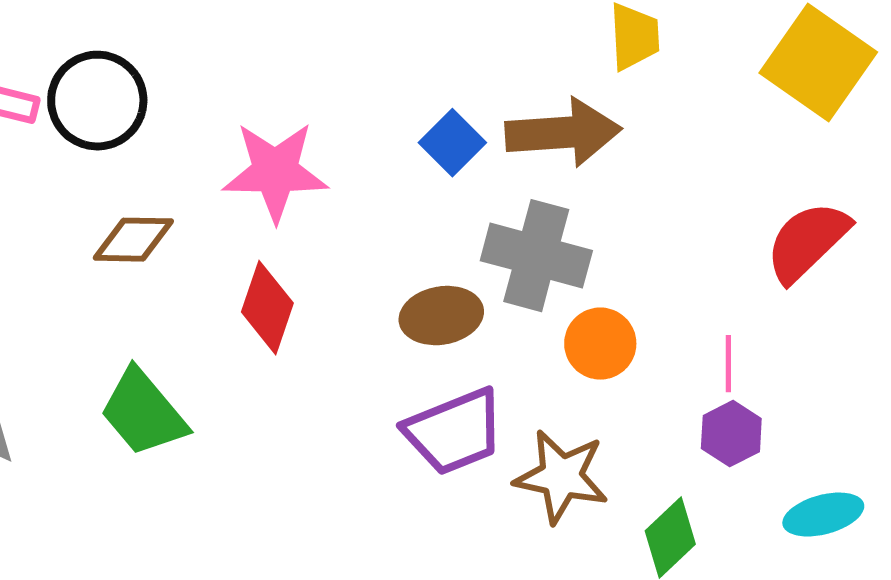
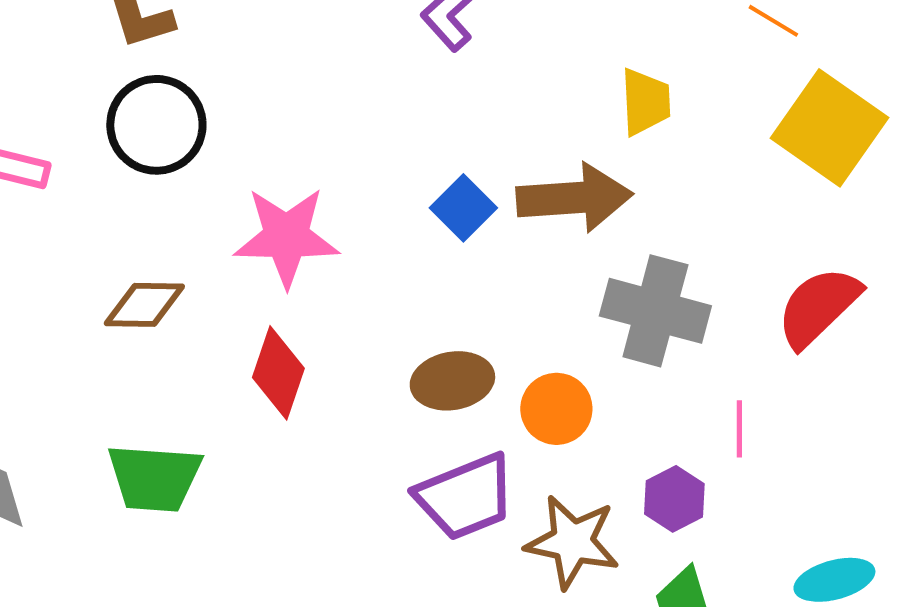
black circle: (97, 101) -> (156, 125), moved
gray cross: (536, 256) -> (655, 311), moved
orange circle: (600, 344) -> (556, 409), moved
green trapezoid: (143, 413) -> (154, 478), turned -46
purple hexagon: (731, 434) -> (674, 499), moved

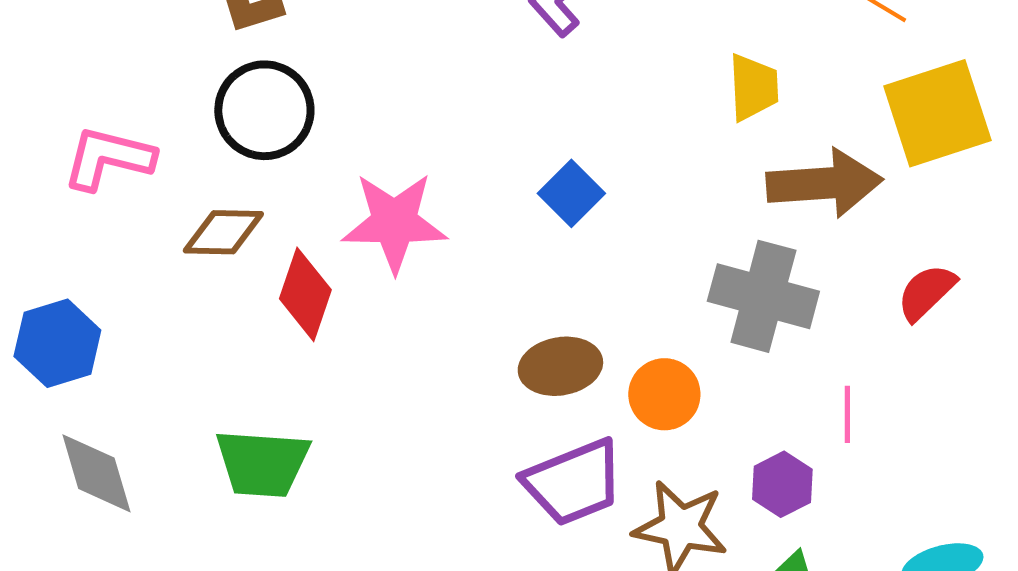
yellow square: (829, 128) -> (937, 113), turned 37
brown arrow: (574, 198) -> (824, 183), moved
brown diamond: (144, 305) -> (223, 232), moved
red semicircle: (818, 307) -> (926, 292), size x0.7
red diamond: (278, 373) -> (305, 294), moved

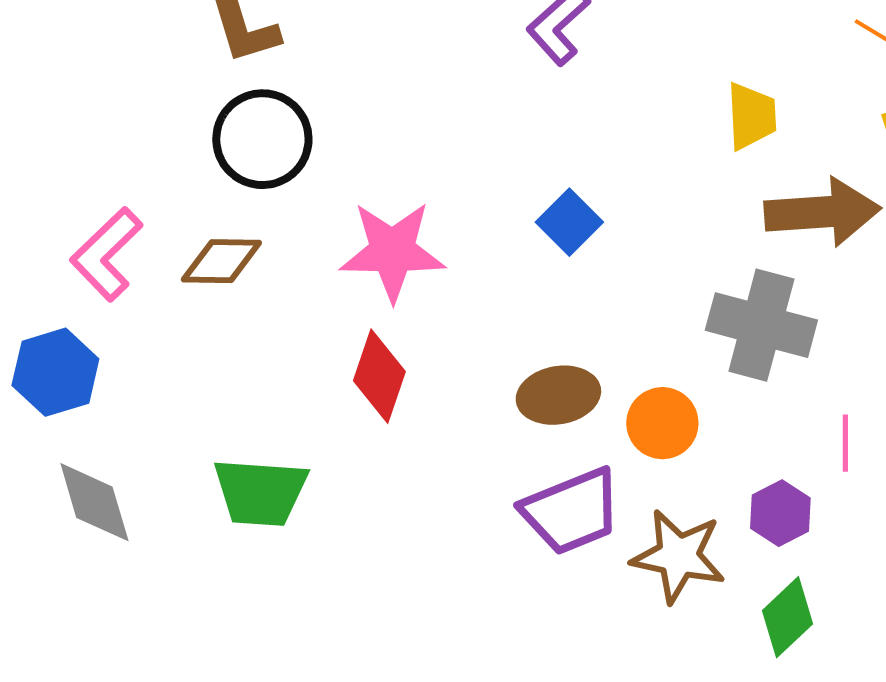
pink L-shape: (108, 158) -> (106, 254), moved, turned -58
red diamond: (305, 294) -> (379, 376), moved

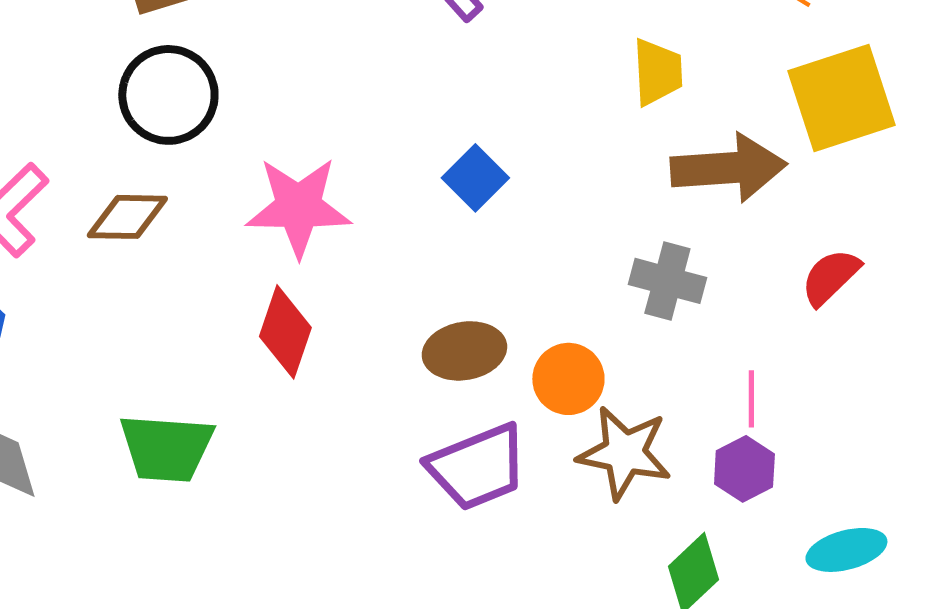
gray cross: (761, 325) -> (667, 281), size x0.7
purple hexagon: (780, 513) -> (744, 469), moved
brown star: (678, 556) -> (624, 453), moved

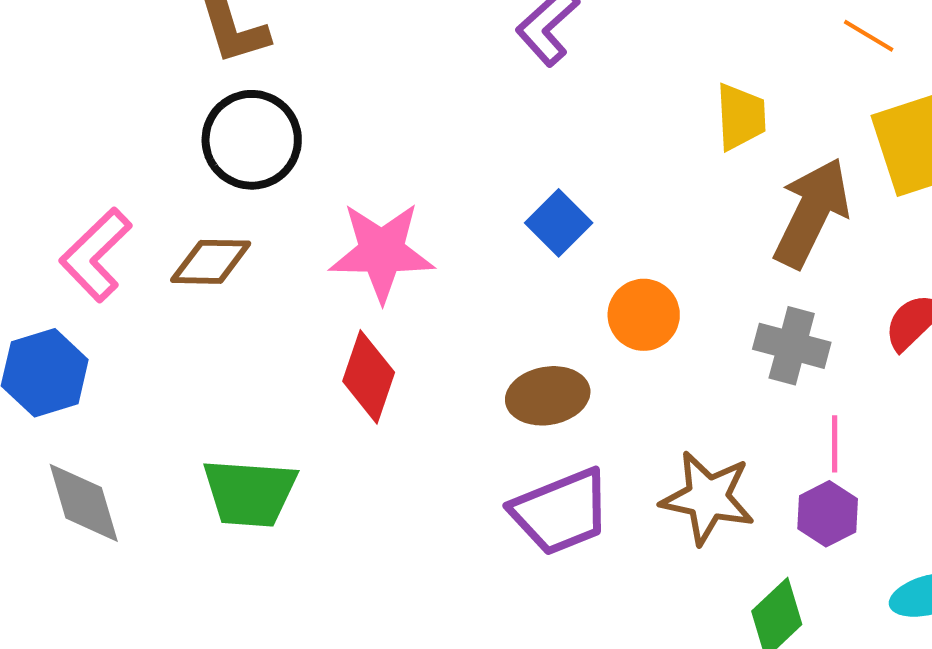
brown arrow: (728, 168) -> (812, 213), turned -60
gray cross: (667, 281) -> (792, 346), moved
orange circle: (568, 379) -> (644, 315), moved

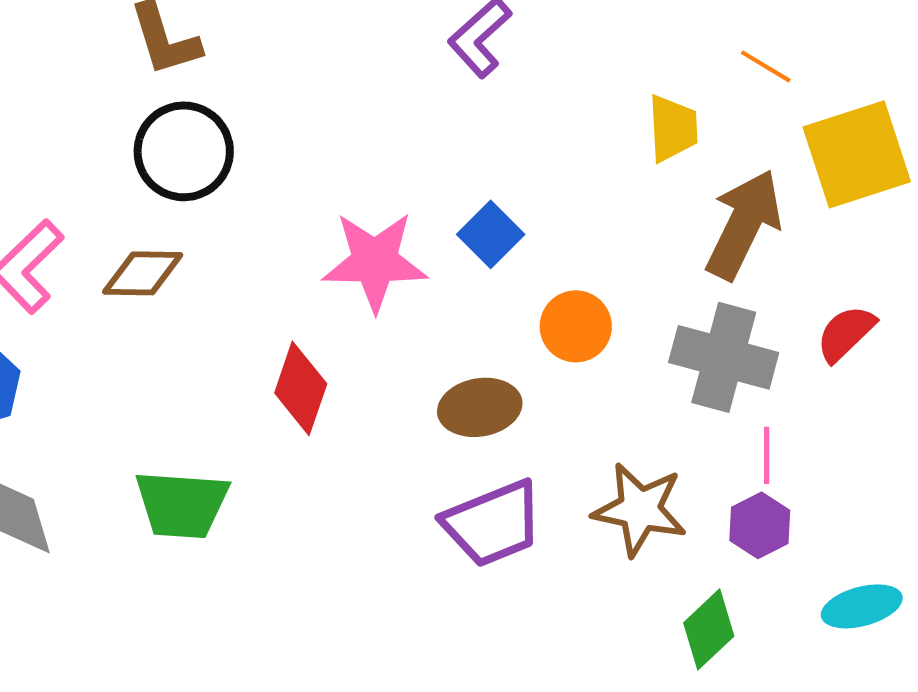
orange line: (869, 36) -> (766, 66), moved
pink star: (382, 252) -> (375, 261), moved
gray cross: (792, 346) -> (724, 357), size x1.4

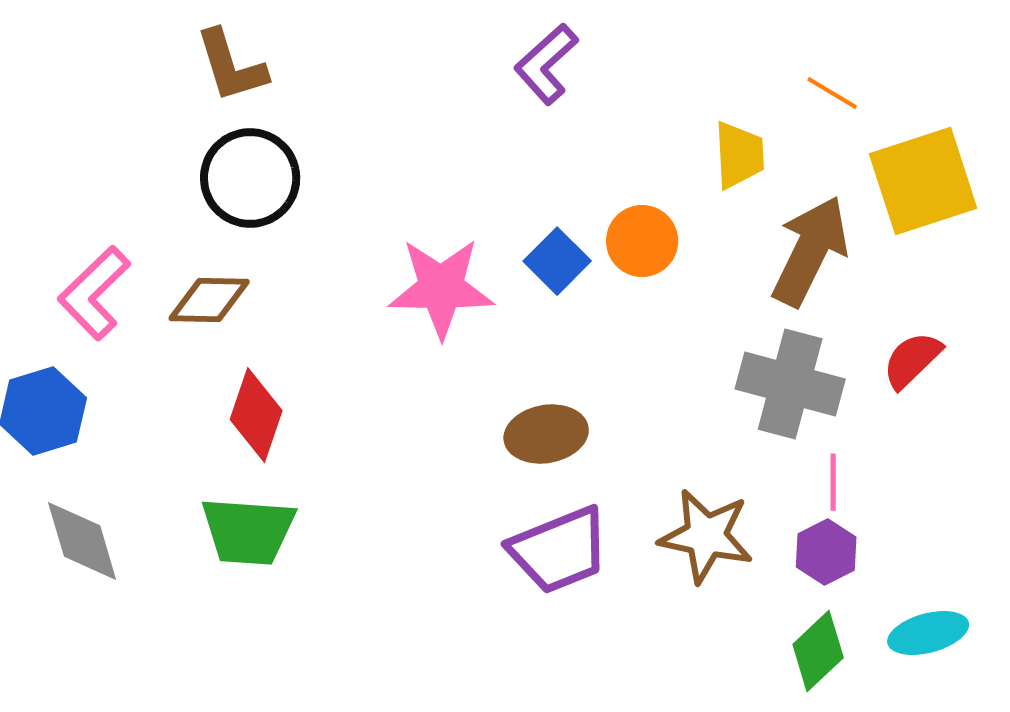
orange circle: (576, 326) -> (642, 241), moved
red diamond: (301, 388) -> (256, 415), moved
green diamond: (709, 629) -> (818, 651), moved

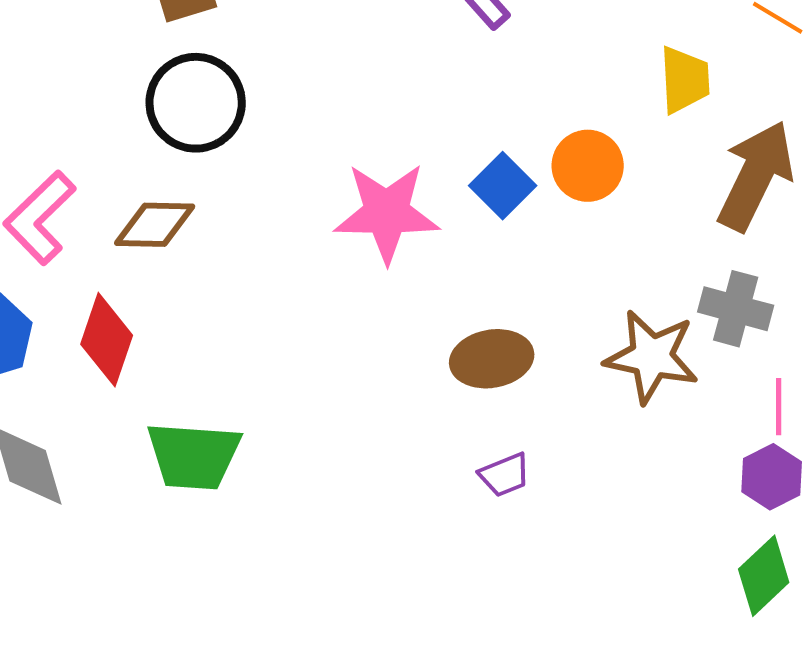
gray cross: (790, 384) -> (736, 309), size x0.7
red diamond: (256, 415) -> (107, 340), moved
brown star: (706, 536) -> (652, 357), moved
purple trapezoid: (559, 550) -> (505, 475), size x0.5

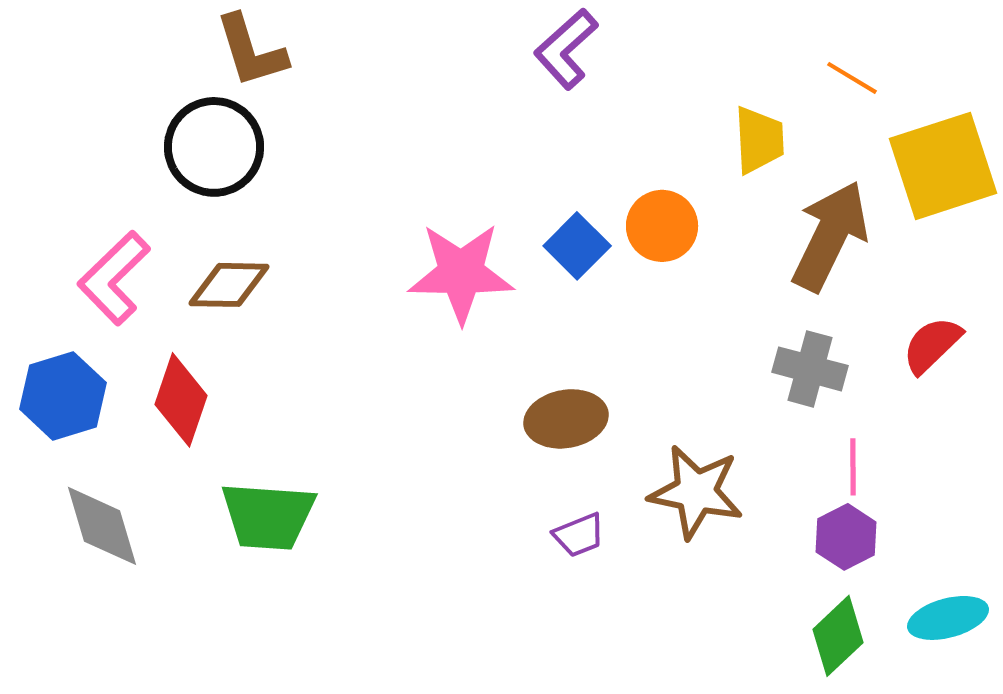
black circle: (196, 103) -> (214, 147), moved
brown star: (652, 357) -> (696, 492), moved

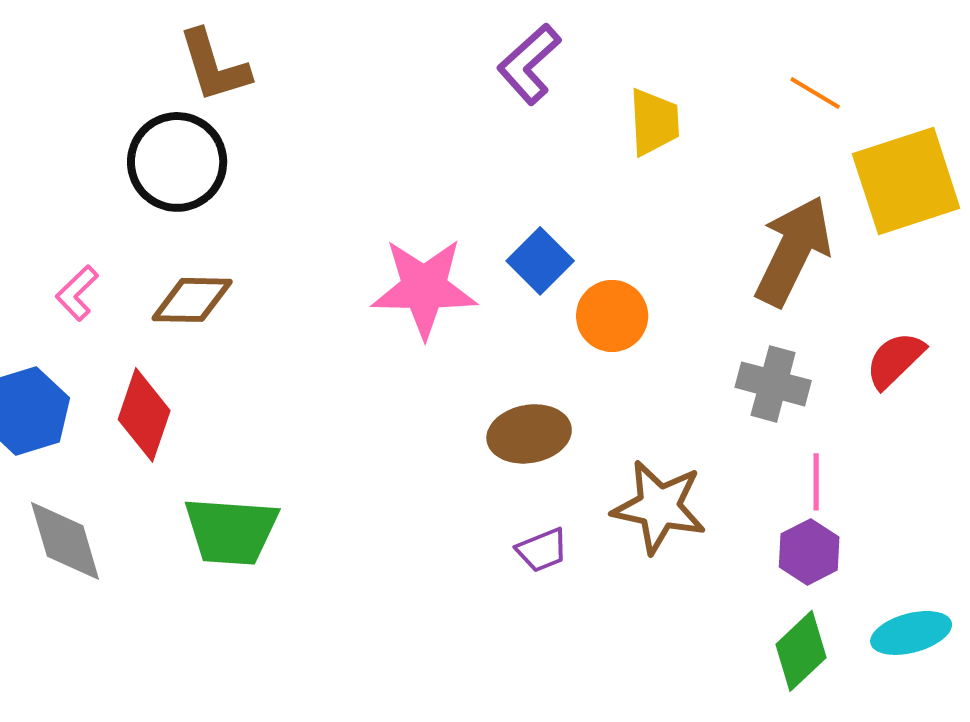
yellow trapezoid: (759, 140) -> (654, 122), moved
orange circle: (662, 226) -> (612, 316), moved
pink L-shape: (114, 278) -> (77, 293), size x0.6

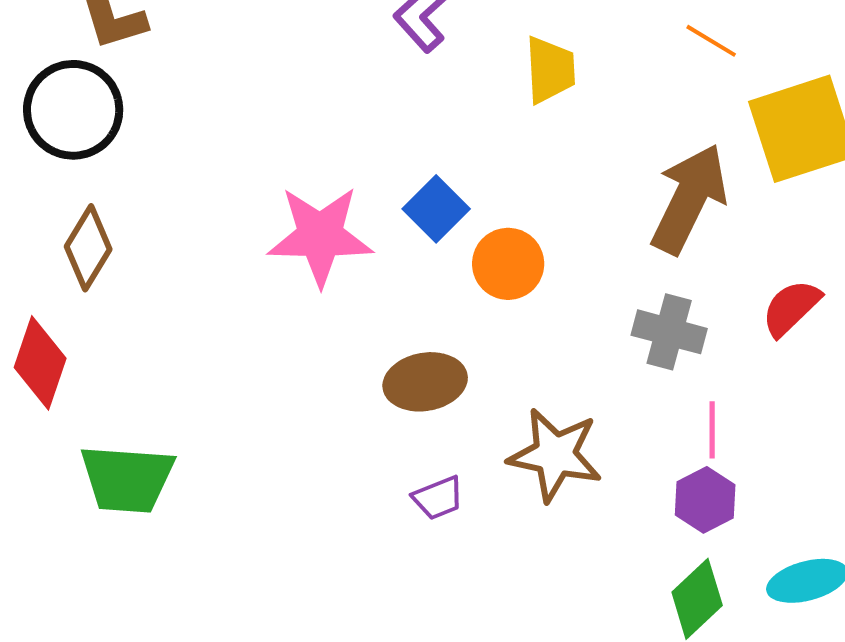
brown diamond: (192, 300) -> (88, 248), turned -60

